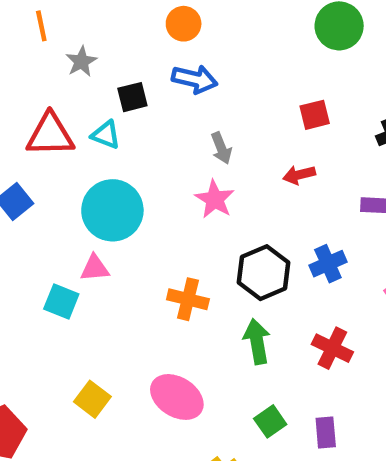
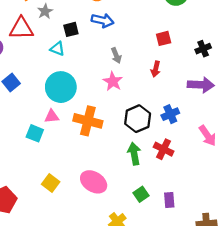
red triangle: (50, 135) -> (21, 28), moved
red arrow: (299, 175) -> (156, 69), turned -63
orange cross: (188, 299) -> (88, 121), moved, size x1.4
red cross: (332, 348) -> (164, 149), moved

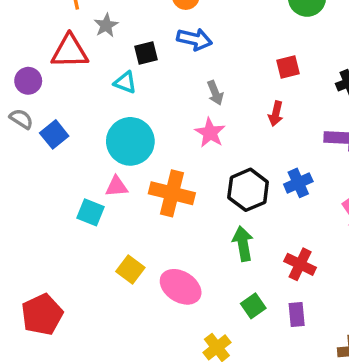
red cross: (164, 149) -> (300, 264), moved
yellow square: (51, 183) -> (130, 270), moved

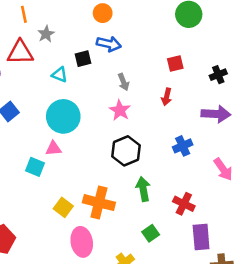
black square: (146, 53) -> (83, 59), moved
black hexagon: (248, 190) -> (126, 151), moved
orange cross: (172, 193) -> (99, 203), moved
pink ellipse: (181, 287) -> (82, 242), moved, turned 48
purple rectangle: (297, 315) -> (201, 237), moved, size x1.5

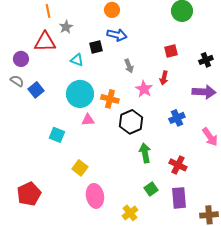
pink star: (120, 110) -> (144, 89), moved
pink triangle: (53, 148) -> (88, 120), moved
orange cross: (99, 203) -> (110, 99), moved, size x0.7
purple rectangle: (201, 237) -> (179, 198), moved

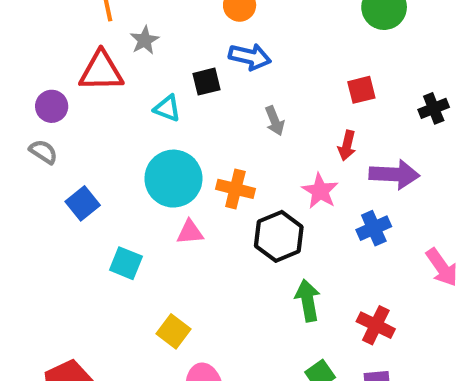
pink star: (144, 89) -> (320, 191), moved
blue square: (36, 90) -> (83, 203), moved
purple arrow: (204, 92) -> (394, 174), moved

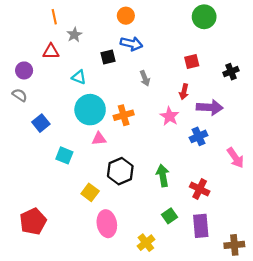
red triangle: (101, 71) -> (51, 51), size x0.7
cyan triangle: (167, 108) -> (79, 77), moved
orange cross: (235, 189) -> (124, 115), turned -30
black hexagon: (279, 236) -> (120, 171), moved

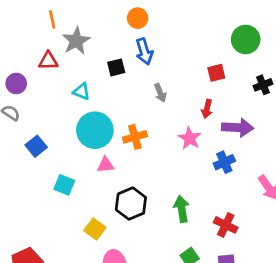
green circle: (204, 17) -> (246, 39), moved
gray star: (74, 35) -> (76, 41), size x1.5
blue arrow: (131, 44) -> (144, 51), turned 60

